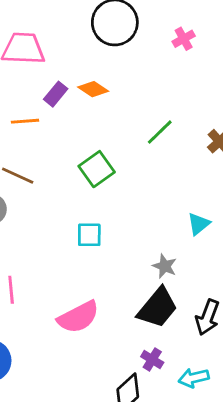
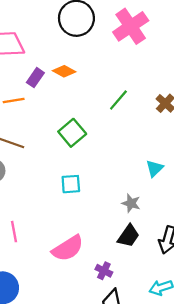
pink cross: (184, 39) -> (131, 26), size x2.0
black trapezoid: (158, 308) -> (128, 236), size x0.7
purple cross: (152, 360) -> (104, 271), moved

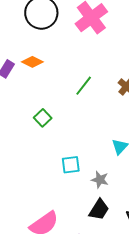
green square: (72, 133) -> (43, 118), size x0.7
cyan square: (71, 184) -> (71, 165), moved

